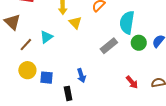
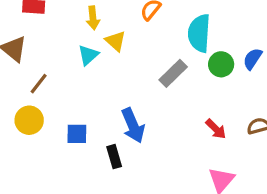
cyan triangle: (46, 37) -> (88, 55), moved
yellow circle: (27, 70) -> (29, 120), moved
blue arrow: (81, 75) -> (133, 126), size x1.5

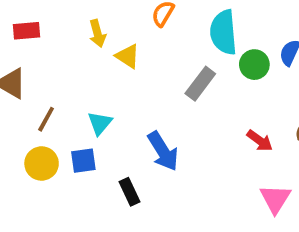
cyan triangle: (88, 55) -> (100, 123), moved
blue square: (77, 134) -> (83, 161), moved
black rectangle: (114, 157) -> (129, 192), moved

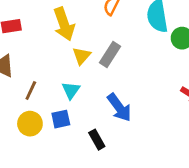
yellow arrow: (97, 33) -> (64, 24), size x1.6
yellow triangle: (128, 56) -> (82, 56), moved, turned 42
gray rectangle: (200, 84) -> (110, 54), moved

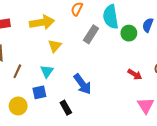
yellow arrow: (64, 24) -> (42, 22), turned -80
gray rectangle: (110, 54) -> (91, 34), moved
yellow circle: (30, 124) -> (18, 106), moved

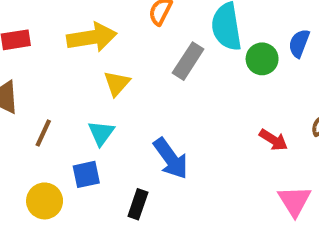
black rectangle: (66, 108) -> (138, 204), turned 48

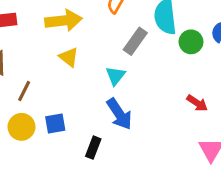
yellow triangle: (117, 83) -> (69, 57), moved, turned -35
cyan triangle: (101, 133) -> (115, 76), moved
yellow circle: (45, 201) -> (21, 127), moved

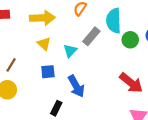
cyan triangle: (115, 76) -> (70, 51), moved
red arrow: (197, 103) -> (131, 83), size x1.6
blue square: (55, 123) -> (48, 72), moved

